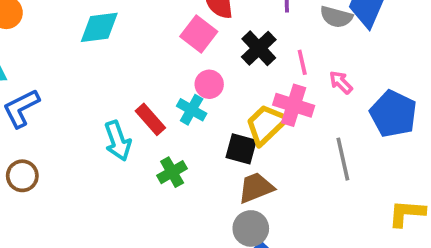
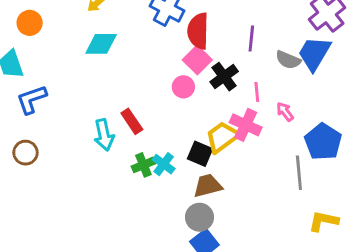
pink square: (199, 34) -> (197, 60), moved
pink circle: (209, 84) -> (183, 87), moved
cyan cross: (192, 110) -> (164, 164), moved
gray line: (343, 159) -> (299, 173), moved

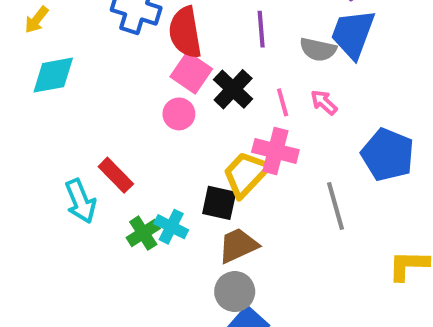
pink arrow: (285, 112) -> (324, 102), moved
gray line: (299, 173) -> (335, 206), moved

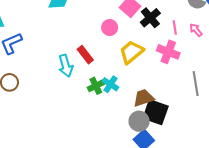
pink circle: (179, 114) -> (110, 28), moved
yellow trapezoid: (246, 174) -> (131, 52), moved
black square: (219, 203) -> (156, 112), moved, size x1.4

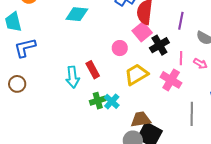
pink arrow: (196, 30) -> (200, 64), turned 152

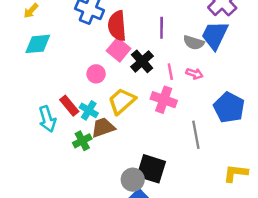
cyan cross: (112, 101) -> (89, 110), moved
brown trapezoid: (141, 119) -> (103, 127), moved

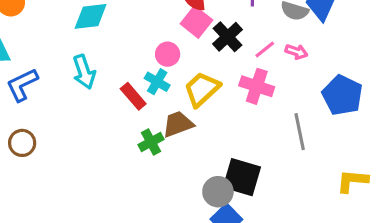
pink line: (170, 72) -> (265, 49), turned 63
cyan cross: (89, 110) -> (157, 82), moved
cyan arrow: (47, 119) -> (84, 72), moved

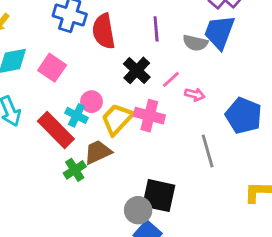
pink square: (196, 22) -> (52, 68), moved
pink arrow: (296, 52) -> (195, 94), moved
pink circle: (168, 54) -> (91, 102), moved
pink cross: (257, 86) -> (149, 116), moved
red rectangle: (133, 96) -> (56, 130), size x1.5

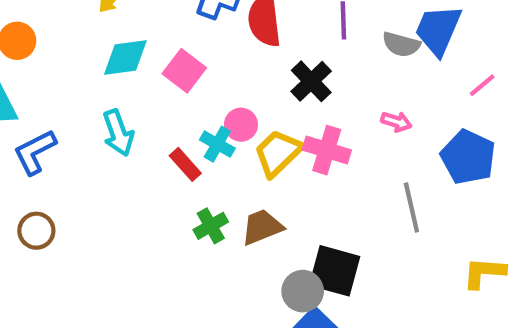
pink line: (171, 79) -> (482, 85), moved
red rectangle: (56, 130) -> (185, 164), size x0.6
brown trapezoid: (98, 152) -> (262, 227), moved

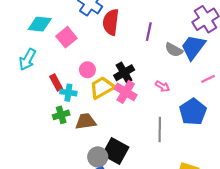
black cross: (311, 81) -> (124, 73), moved
cyan arrow: (118, 133) -> (27, 59), turned 35
cyan cross: (217, 144) -> (68, 93), moved, turned -35

